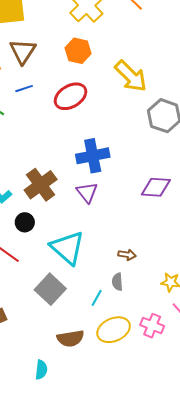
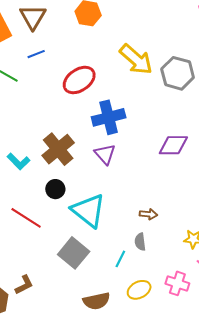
yellow arrow: (131, 76) -> (136, 59), moved
red ellipse: (71, 96) -> (79, 80), moved
black circle: (25, 222) -> (55, 189), moved
yellow ellipse: (114, 330) -> (139, 290), size x0.7

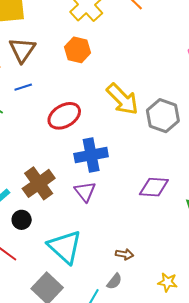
black circle: (55, 189) -> (22, 220), moved
gray semicircle: (140, 242) -> (114, 281), turned -138

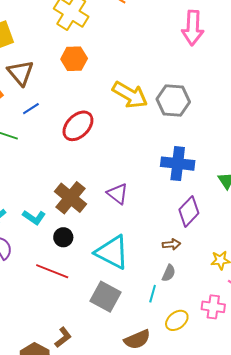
blue cross: (91, 155) -> (178, 164), moved, turned 32
purple diamond: (154, 187) -> (189, 211), moved, turned -36

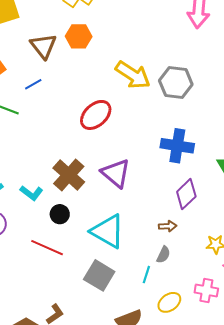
brown triangle: (21, 73) -> (43, 46), moved
red ellipse: (78, 126) -> (96, 115), moved
purple triangle: (117, 194) -> (116, 173), size x1.4

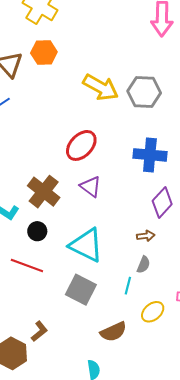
red ellipse: (96, 115) -> (81, 145), moved
purple triangle: (116, 173) -> (90, 187), size x0.7

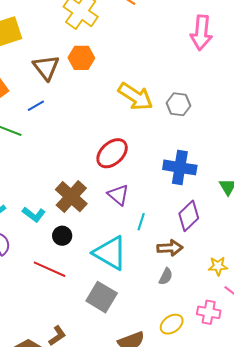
gray hexagon: (144, 92) -> (178, 104), size x0.7
brown arrow: (146, 236) -> (170, 248), size x1.4
cyan line: (128, 286) -> (141, 222), moved

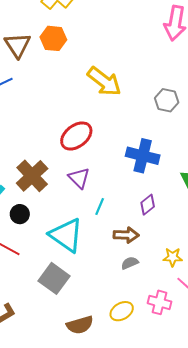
gray hexagon: (178, 104) -> (167, 100), moved
purple diamond: (189, 216) -> (148, 205), size x0.7
gray semicircle: (166, 276) -> (130, 263), moved, turned -144

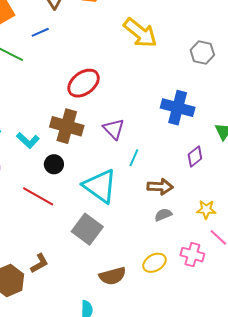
red ellipse: (76, 136) -> (84, 83), moved
brown cross: (32, 176) -> (67, 126), turned -32
purple diamond: (148, 205) -> (195, 157), moved

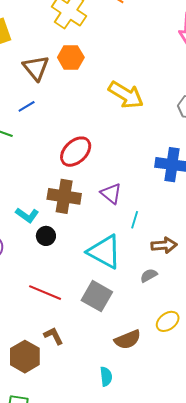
black circle: (54, 164) -> (46, 236), moved
red line: (38, 196) -> (45, 293), moved
gray semicircle: (163, 215) -> (149, 275), moved
brown L-shape: (39, 263) -> (54, 336), turned -80

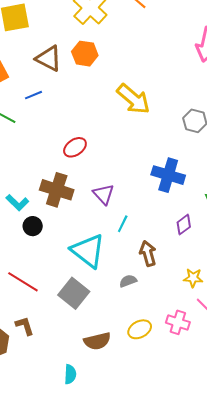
brown triangle: (36, 68) -> (49, 58), turned -32
red ellipse: (76, 152) -> (75, 147), size x0.7
brown arrow: (164, 245) -> (148, 254), turned -110

